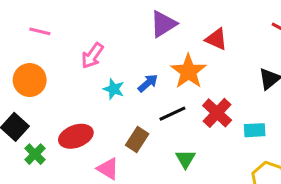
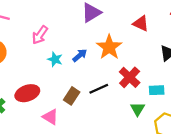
red triangle: (216, 39) -> (141, 24), moved
black line: (172, 114) -> (99, 89), moved
green triangle: (185, 159) -> (138, 109), moved

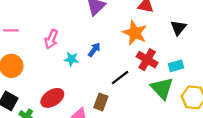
orange star: (109, 47) -> (135, 33), moved
brown rectangle: (72, 96) -> (101, 102), moved
green triangle: (138, 109) -> (162, 88), size x1.6

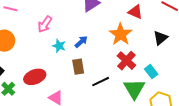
cyan rectangle: (176, 66) -> (151, 72), turned 56
black line: (120, 78) -> (101, 82), moved
brown rectangle: (101, 102) -> (78, 67), moved, turned -42

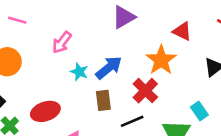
blue arrow: (81, 42) -> (109, 68), size x1.5
red cross: (126, 61) -> (145, 91), moved

